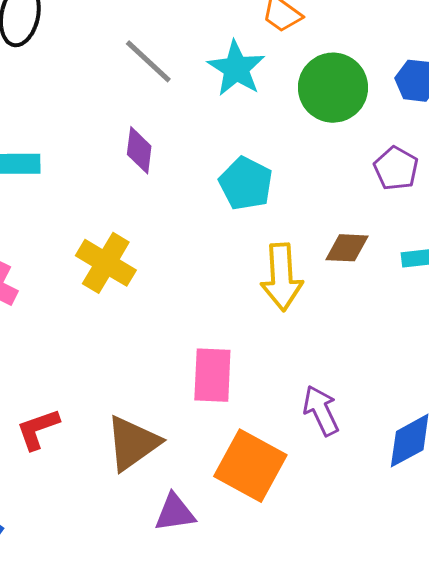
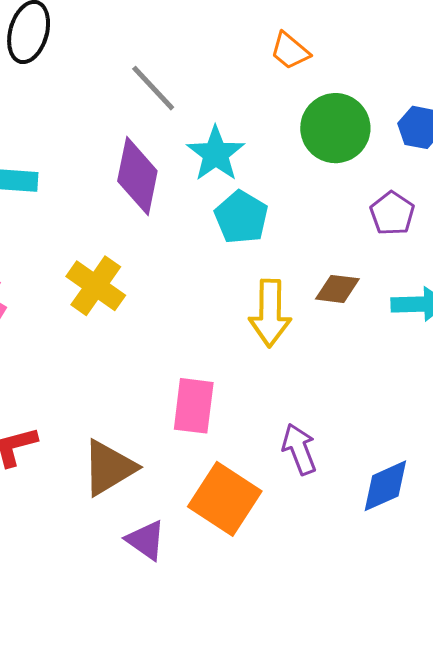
cyan star: (236, 68) -> (216, 154), moved
purple diamond: (139, 150) -> (137, 176), size x1.6
purple triangle: (175, 513) -> (146, 540), turned 39

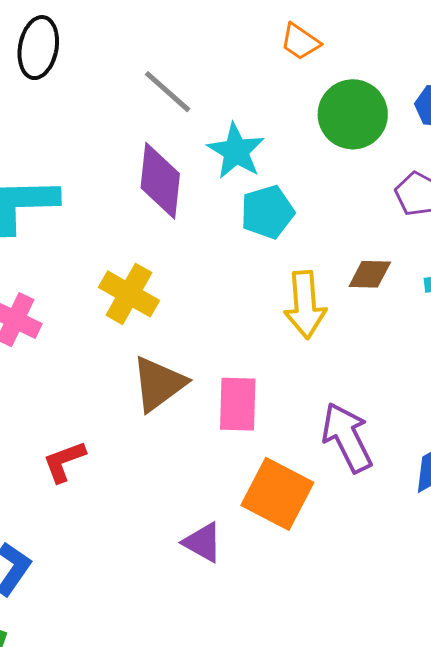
cyan pentagon: (241, 217) -> (267, 212), turned 30
purple arrow: (299, 449) -> (347, 437), size x1.4
brown triangle: (109, 468) -> (159, 384), moved

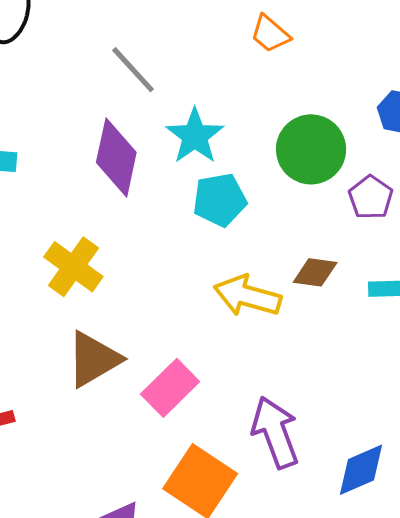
green circle: (353, 114) -> (311, 149), moved
yellow arrow: (305, 305) -> (247, 296), turned 104
pink rectangle: (238, 404) -> (170, 388), turned 38

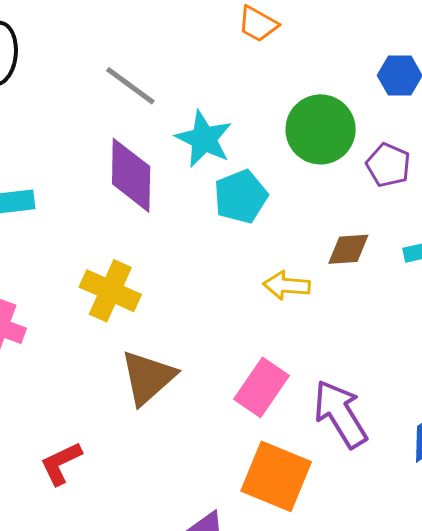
yellow arrow: (247, 296) -> (287, 285), size x0.7
pink rectangle: (170, 388) -> (261, 387), moved

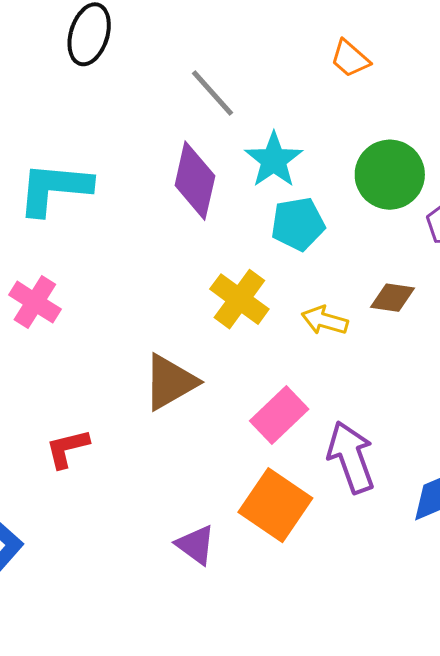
yellow cross: (110, 291) -> (239, 299), moved

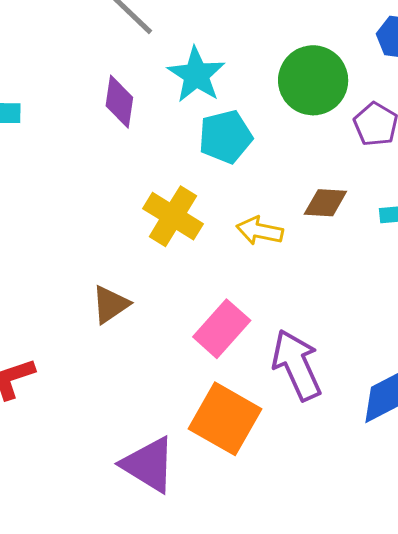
purple diamond: (195, 181) -> (119, 102), size x0.7
brown triangle: (170, 382) -> (110, 304), size x0.7
purple triangle: (196, 545) -> (149, 465), size x1.4

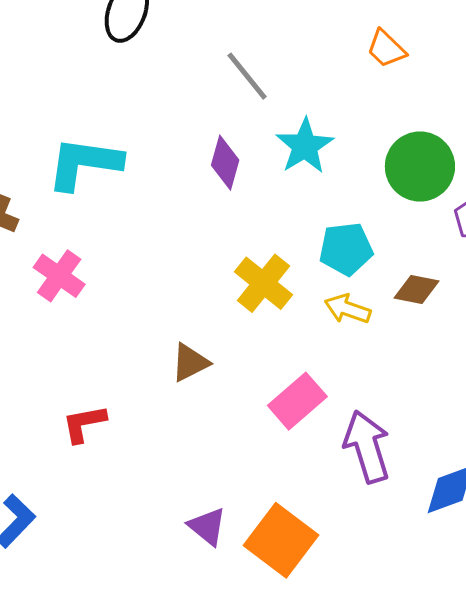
cyan pentagon: (225, 137) -> (346, 249), moved
orange square: (225, 419) -> (281, 540), moved
purple triangle: (149, 465) -> (207, 526), size x0.7

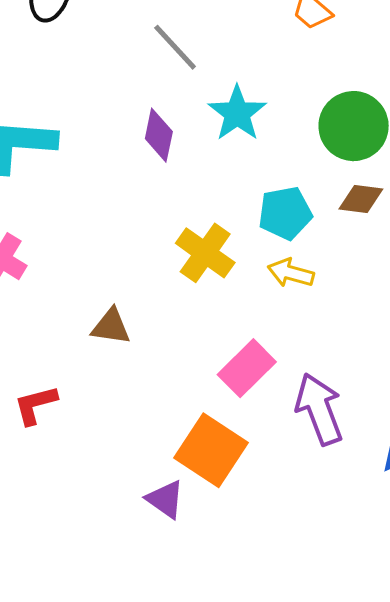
brown diamond: (416, 290) -> (361, 199), moved
brown triangle: (190, 363) -> (111, 327), moved, turned 39
orange square: (281, 540) -> (211, 450), moved

